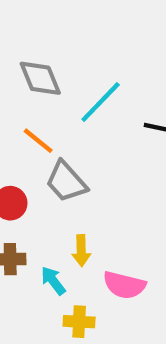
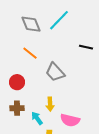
cyan line: (101, 102) -> (59, 20), moved
gray trapezoid: (66, 182) -> (55, 72), moved

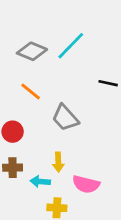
gray diamond: (31, 24) -> (32, 51), turned -45
cyan arrow: (37, 118) -> (40, 182), turned -48

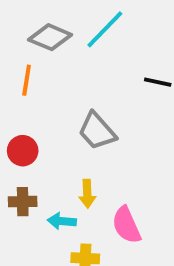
orange line: (31, 91) -> (27, 80), moved, turned 60
pink semicircle: (86, 184) -> (126, 225), turned 52

